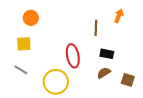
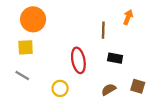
orange circle: (31, 18) -> (33, 19), size x1.5
brown semicircle: (104, 73) -> (109, 90), moved
yellow circle: (56, 82) -> (60, 88), size x0.6

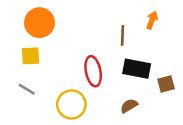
black rectangle: (115, 58) -> (137, 69), size x1.5
brown square: (138, 86) -> (166, 84), moved, turned -32
yellow circle: (60, 88) -> (71, 104), size x1.5

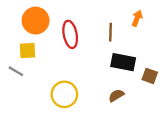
red ellipse: (93, 71) -> (70, 34), moved
brown square: (166, 84) -> (150, 76), turned 35
gray line: (27, 89) -> (16, 71), moved

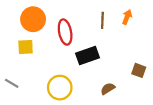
brown line: (111, 32) -> (102, 20), moved
black rectangle: (123, 62) -> (87, 56), moved, turned -30
gray line: (16, 71) -> (12, 83), moved

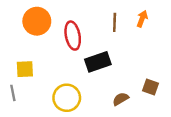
yellow square: (26, 47) -> (25, 69), moved
brown square: (139, 70) -> (150, 87), moved
gray line: (12, 83) -> (13, 93), turned 48

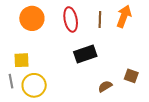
orange arrow: (142, 19) -> (124, 16), size x1.5
red ellipse: (73, 36) -> (71, 19), moved
yellow circle: (67, 98) -> (34, 85), moved

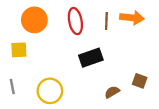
orange arrow: (124, 16) -> (132, 18), turned 75
yellow square: (22, 60) -> (19, 50), moved
yellow circle: (34, 85) -> (50, 91), moved

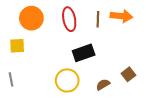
brown square: (140, 81) -> (128, 74), turned 32
yellow circle: (50, 91) -> (67, 80), moved

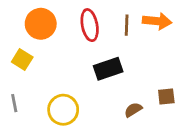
yellow square: (17, 46) -> (22, 59), turned 35
brown square: (128, 74) -> (166, 96), turned 32
yellow circle: (67, 80) -> (63, 110), moved

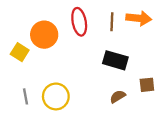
orange circle: (41, 24) -> (44, 35), moved
black rectangle: (108, 69) -> (115, 60), moved, turned 35
gray line: (14, 103) -> (25, 96), moved

